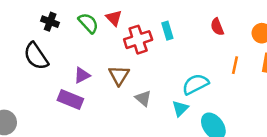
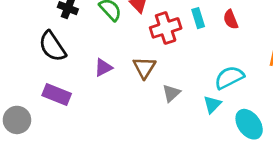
red semicircle: (217, 27) -> (231, 19), moved
gray triangle: (143, 98) -> (171, 93), turned 36
purple rectangle: (70, 100) -> (57, 94), moved

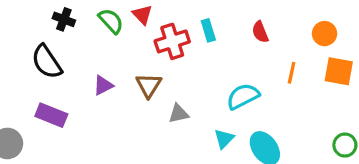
red semicircle: (231, 19) -> (260, 32), moved
gray triangle: (171, 93) -> (179, 114), turned 30
cyan triangle: (212, 104) -> (224, 139), moved

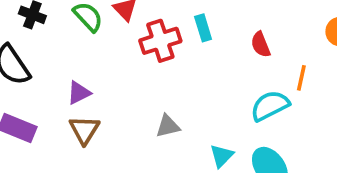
red semicircle: (260, 32) -> (261, 45), moved
brown triangle: (149, 85) -> (84, 130), moved
cyan semicircle: (243, 96) -> (270, 106), moved

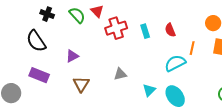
cyan rectangle: (203, 28) -> (145, 31), moved
brown triangle: (84, 130) -> (81, 84), moved

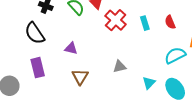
red cross: (116, 28) -> (116, 20), turned -30
purple triangle: (72, 56) -> (71, 48), turned 40
purple rectangle: (39, 75) -> (38, 68), turned 54

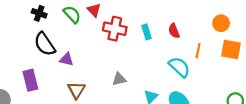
red cross: (116, 20) -> (115, 29), turned -30
black semicircle: (35, 33) -> (45, 44), moved
cyan semicircle: (175, 55) -> (179, 67), turned 70

